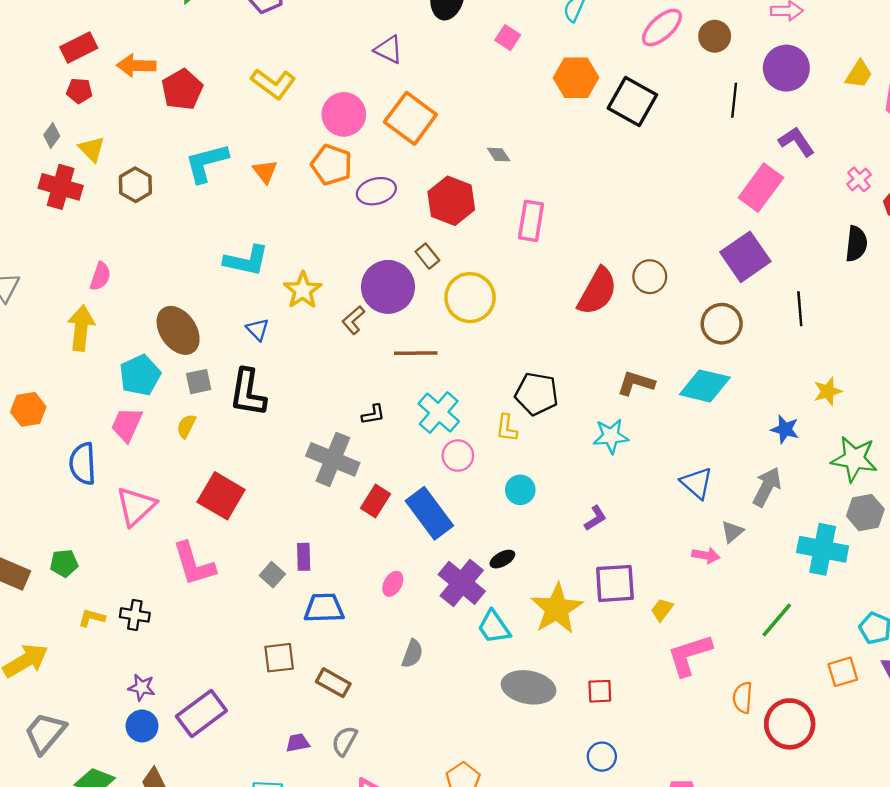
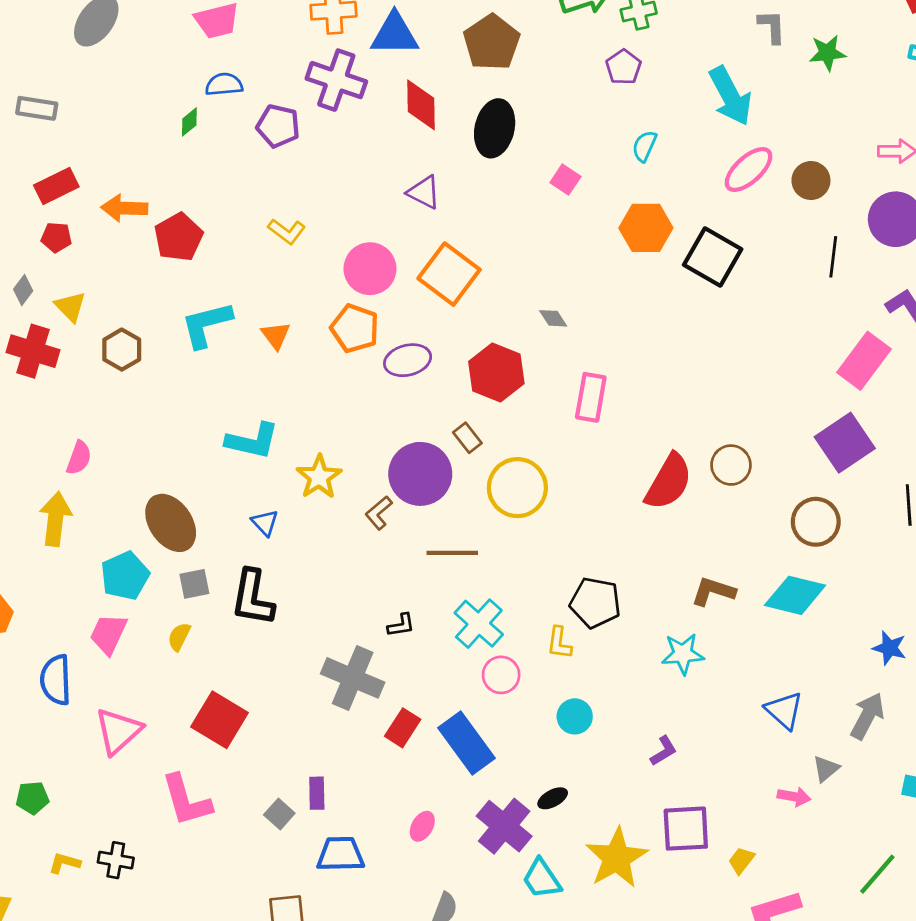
yellow L-shape: (273, 84) -> (287, 231), size x0.7

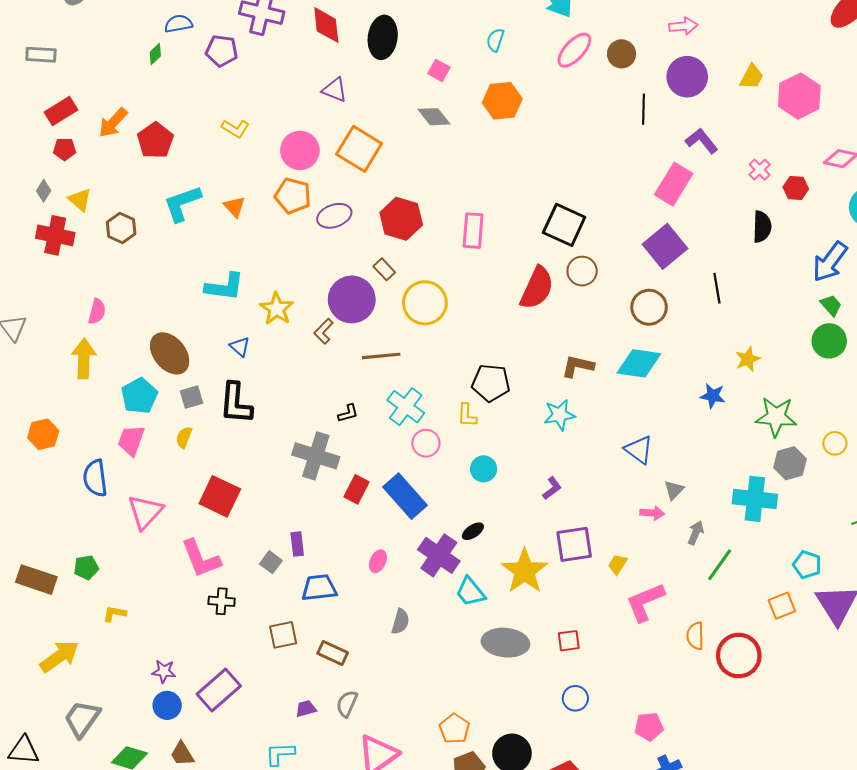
orange arrow: (124, 208) -> (113, 123), turned -44
black square: (713, 257) -> (564, 225), moved
gray diamond: (553, 318) -> (434, 117), moved, size x1.5
gray arrow: (867, 716) -> (696, 533), moved, size x0.7
black cross: (116, 860) -> (222, 601), moved

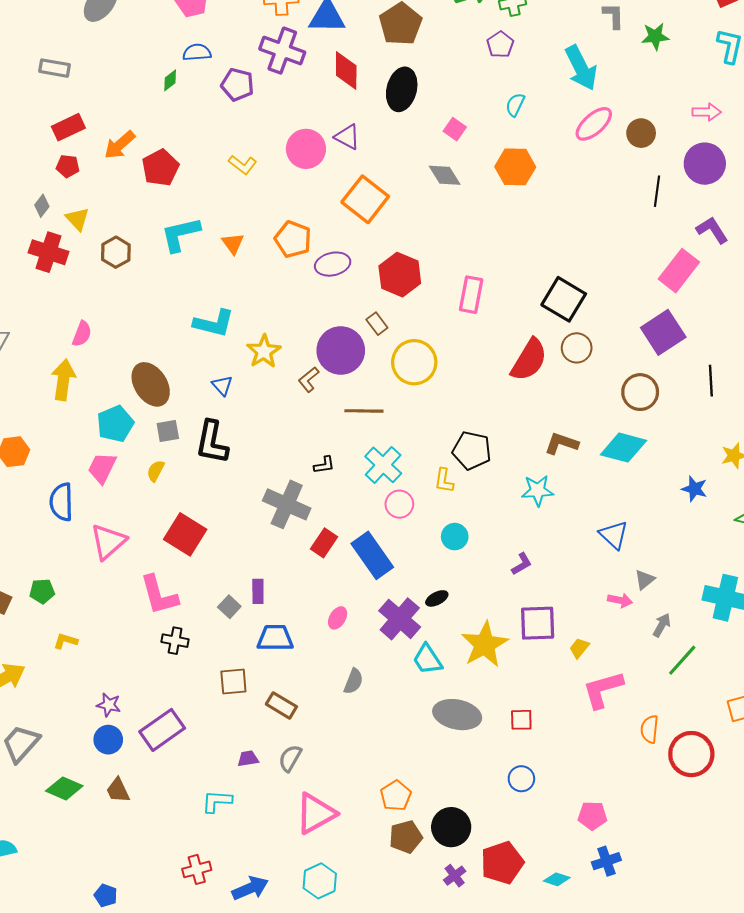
pink circle: (300, 150) -> (306, 149), moved

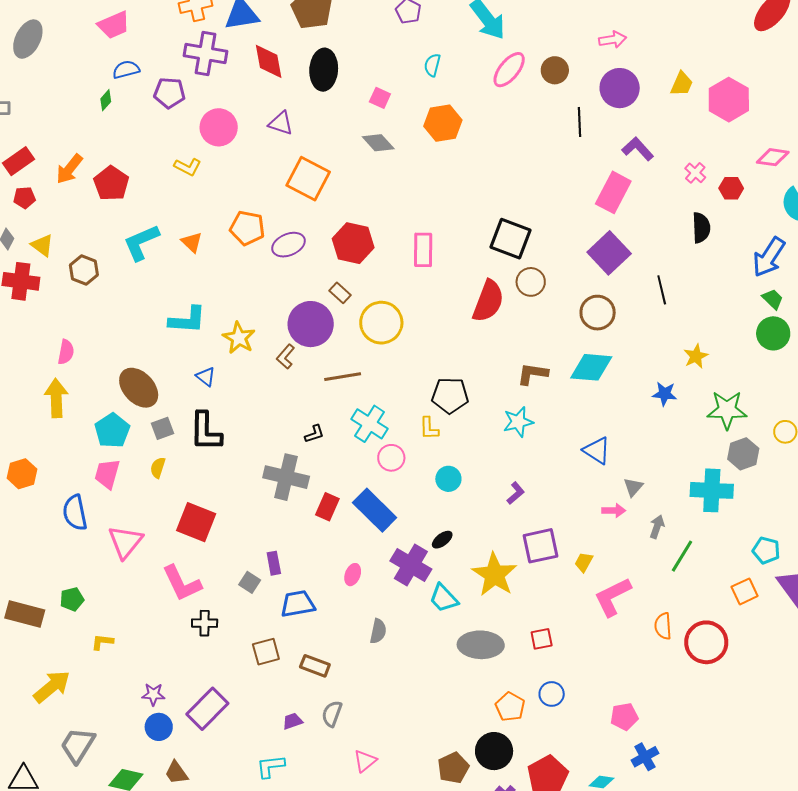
pink circle: (306, 149) -> (219, 127), moved
orange pentagon: (396, 796) -> (510, 707), moved
pink triangle: (316, 813) -> (365, 761), size x0.6

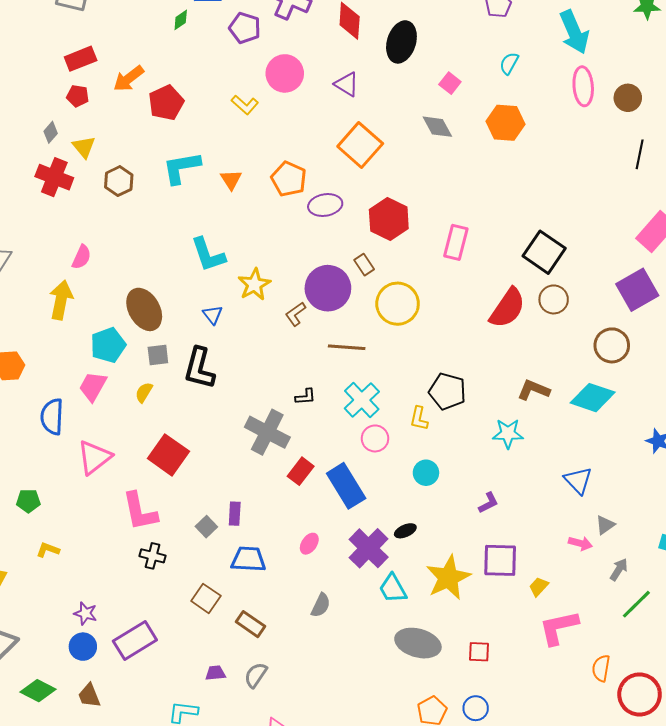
pink ellipse: (509, 70) -> (583, 86), turned -57
cyan L-shape: (187, 320) -> (208, 255), turned 54
brown square: (266, 652) -> (206, 598), turned 36

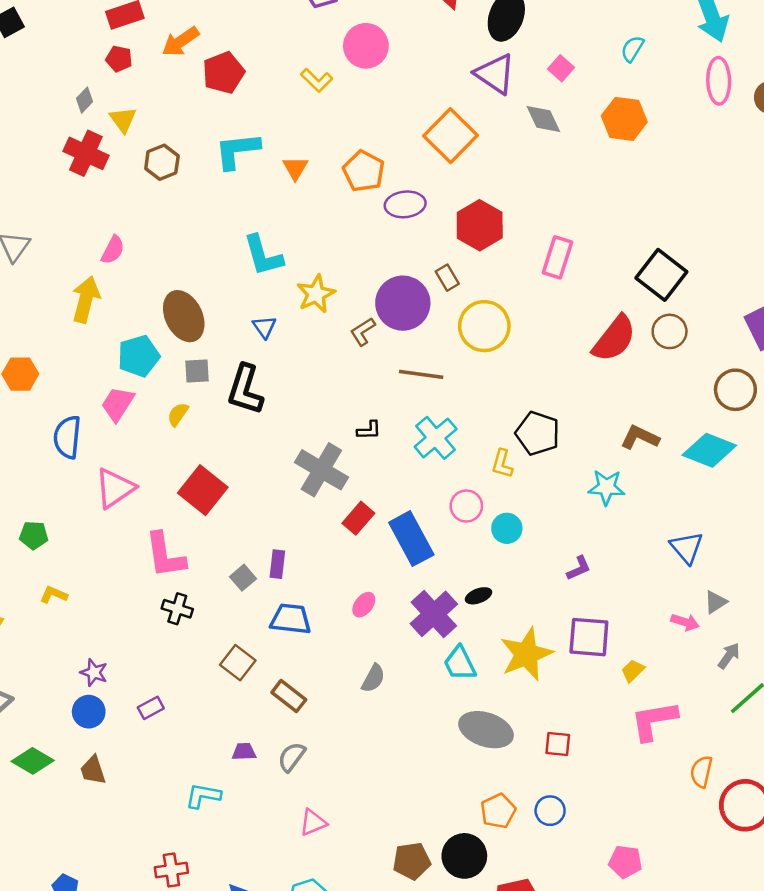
purple triangle: (347, 84) -> (495, 74), moved, size x1.4
pink circle: (375, 438) -> (466, 506), moved
purple rectangle: (135, 640) -> (151, 708), size x0.5

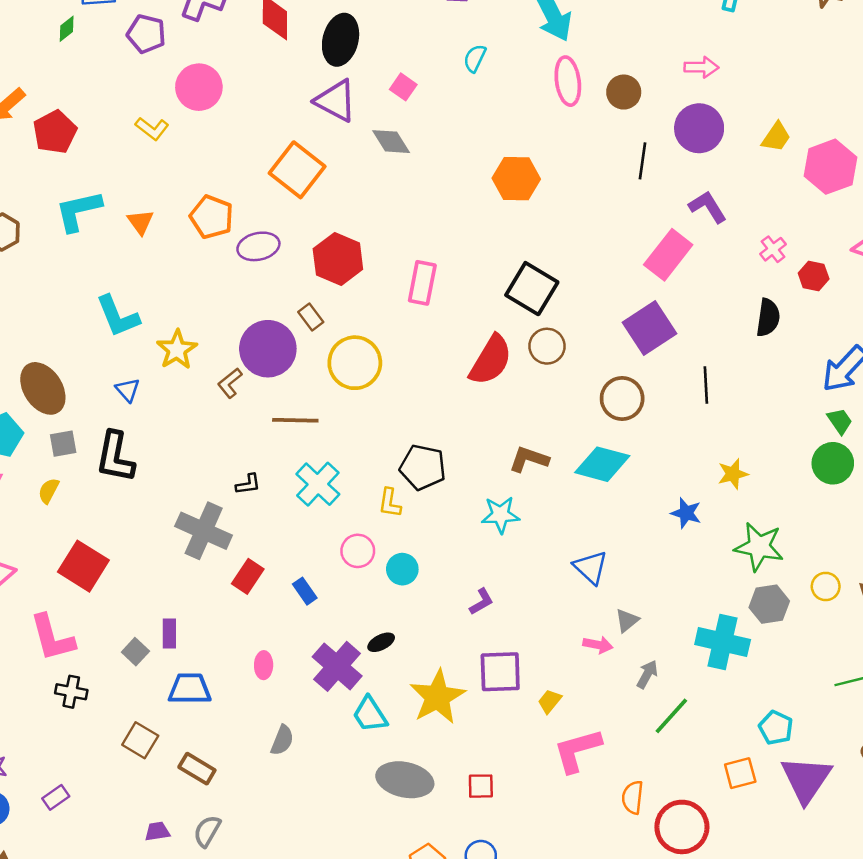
orange hexagon: (624, 119) -> (516, 179), moved
blue rectangle: (411, 539) -> (305, 591), size x0.5
pink ellipse: (364, 605) -> (264, 665), turned -30

